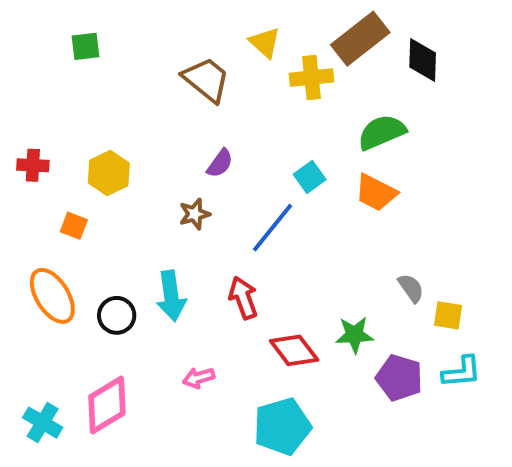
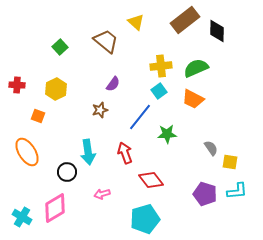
green square: (85, 46) -> (60, 47), moved, turned -35
yellow cross: (312, 78) -> (161, 66), moved
black circle: (117, 315) -> (67, 172), moved
green star: (354, 335) -> (167, 134), moved

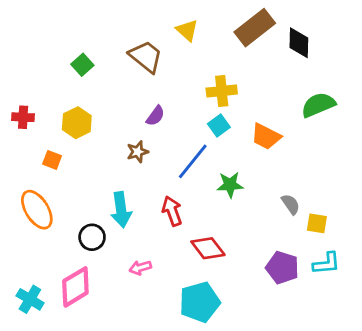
green semicircle: (196, 68) -> (318, 105), moved

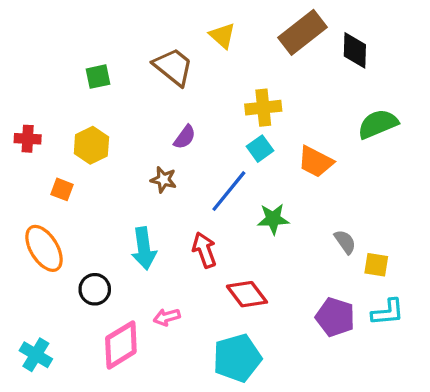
green square: (82, 65) -> (98, 77), turned 30
brown star: (138, 152) -> (163, 180), turned 30
black circle: (92, 237) -> (95, 289), moved
pink diamond: (75, 287) -> (121, 345), moved

